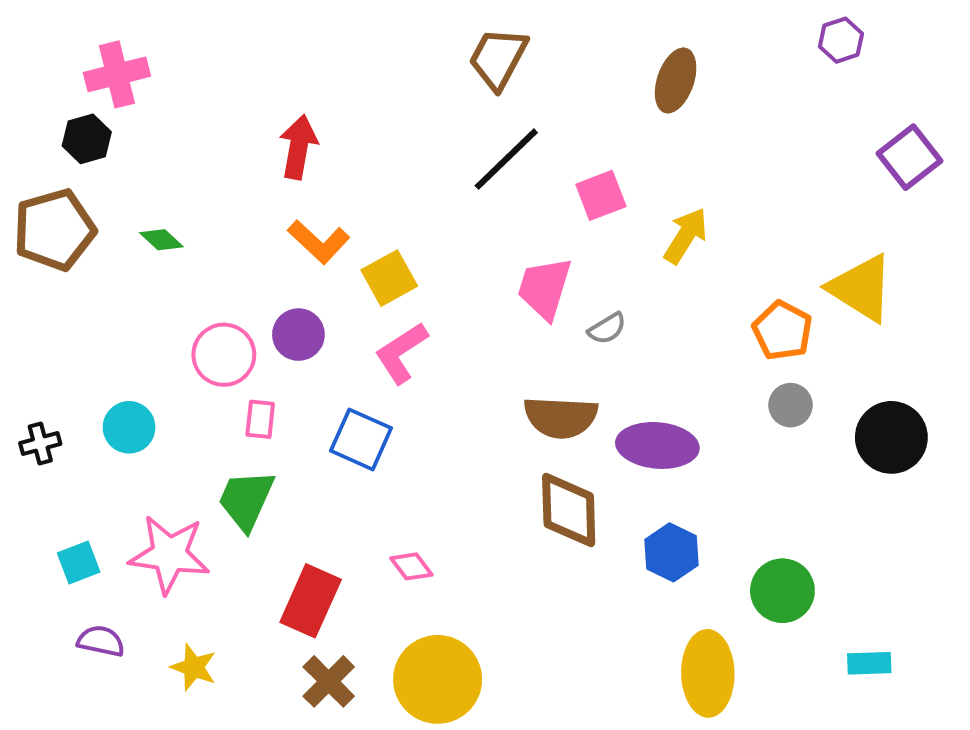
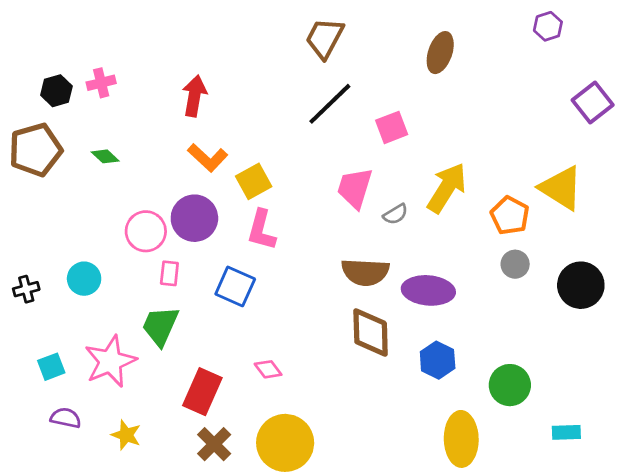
pink cross: (117, 74) -> (101, 83), moved, size x0.7
yellow arrow: (686, 236) -> (447, 188), moved, size x1.4
purple circle: (298, 335) -> (194, 218), size x1.4
pink L-shape: (401, 353) -> (261, 230), turned -42
pink star: (169, 554) -> (110, 361), turned -30

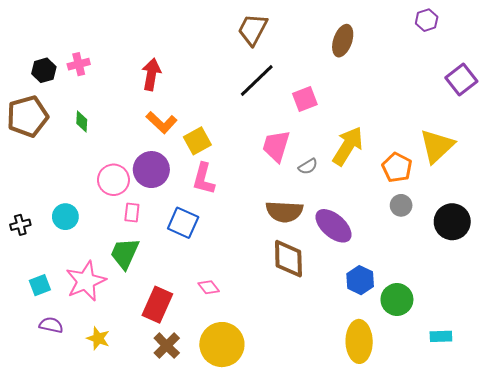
green diamond: (105, 156) -> (82, 121), turned 50
yellow triangle: (561, 188) -> (437, 146), turned 45
purple ellipse: (428, 290) -> (333, 226), turned 36
blue hexagon: (438, 360) -> (360, 280), moved

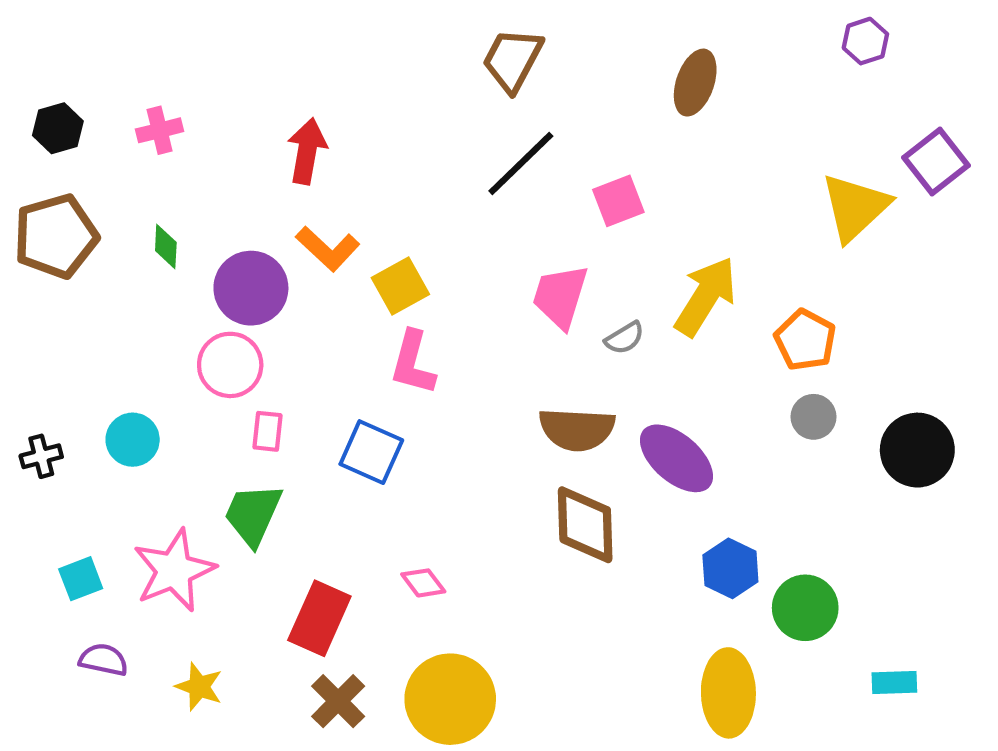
black hexagon: (44, 70) -> (58, 128), moved
yellow triangle: (437, 146) -> (855, 207), moved
purple circle: (151, 170) -> (251, 288), moved

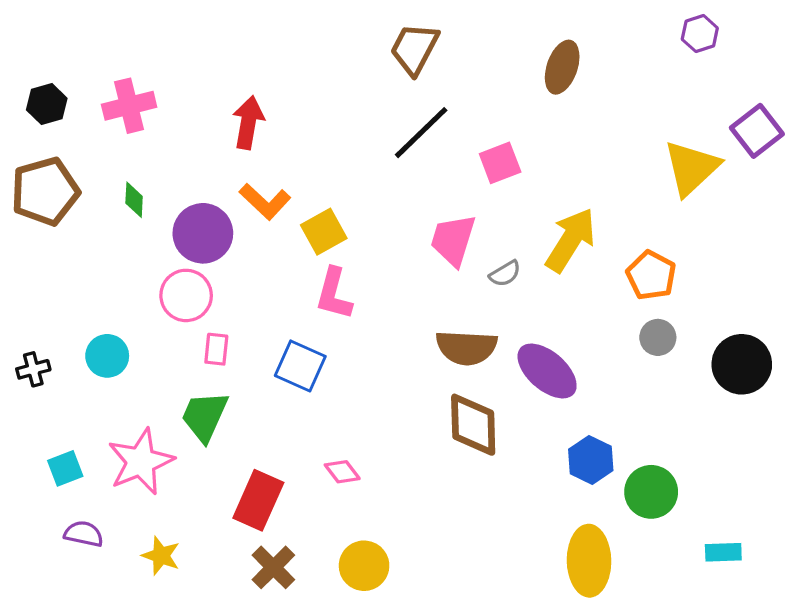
pink cross: (160, 130) -> (129, 106), size x1.4
yellow circle: (450, 699) -> (364, 566), size x0.7

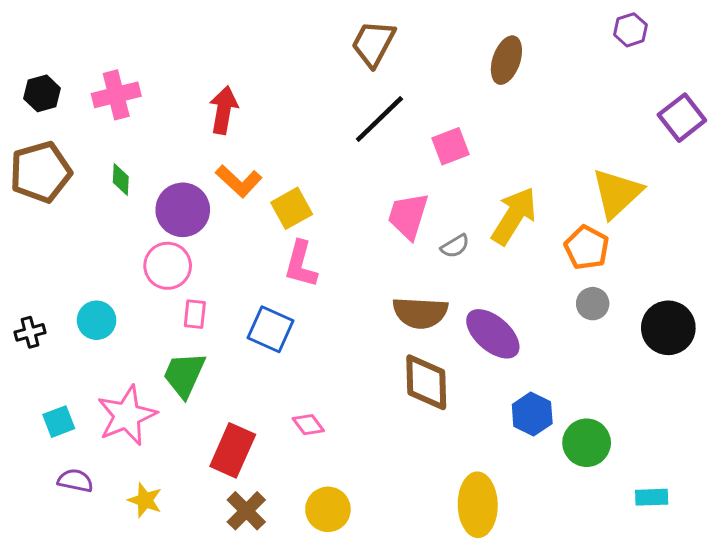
yellow triangle: (691, 168) -> (617, 193), moved
yellow ellipse: (589, 561) -> (478, 505), moved

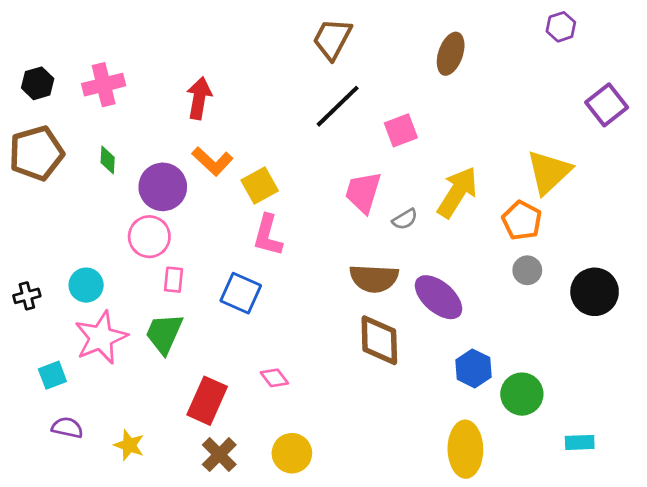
pink star: (127, 416) -> (101, 338), moved
yellow ellipse: (478, 505) -> (465, 449), moved

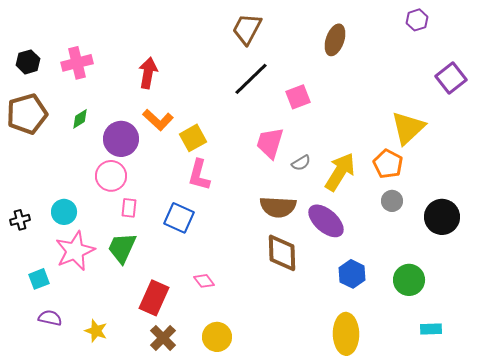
green diamond: (108, 160) -> (80, 119), turned 55
yellow arrow: (457, 192) -> (340, 172), moved
green circle: (522, 394) -> (409, 280), moved

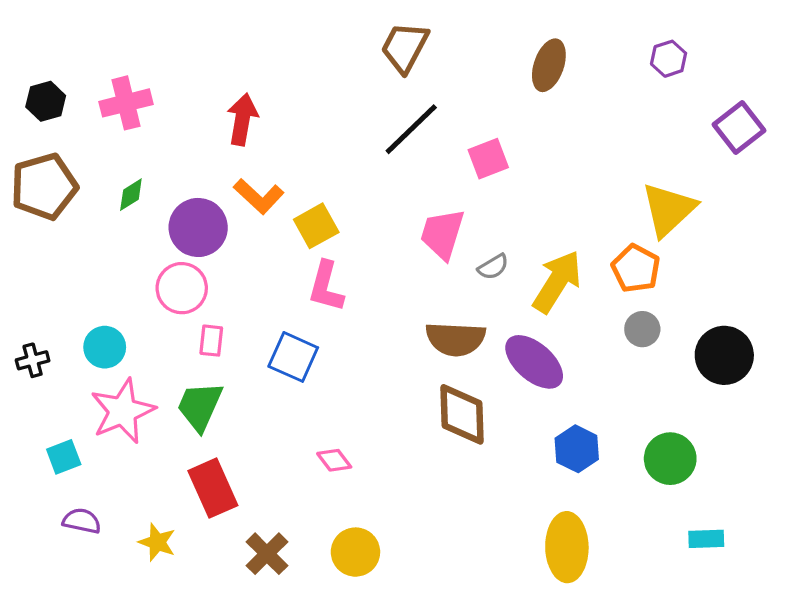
purple hexagon: (417, 20) -> (669, 59), moved
red rectangle: (154, 298) -> (213, 488), moved, turned -48

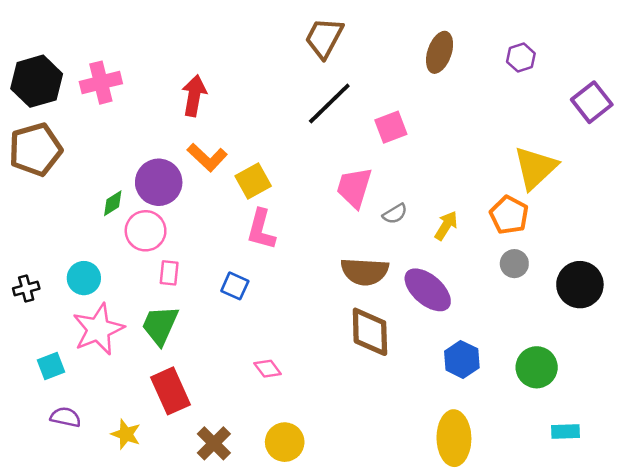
purple hexagon: (669, 59) -> (521, 58), moved
black hexagon: (46, 101) -> (37, 81), size x1.6
green diamond: (131, 195) -> (113, 203), moved
yellow arrow: (557, 282) -> (446, 226), size x0.6
blue square: (293, 357) -> (235, 286), size x0.7

